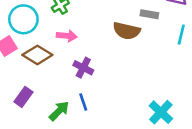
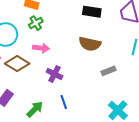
gray rectangle: (149, 14) -> (108, 71), moved, turned -32
blue line: (83, 102) -> (64, 102), moved

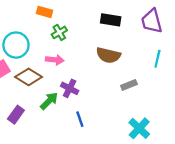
green cross: (36, 23) -> (59, 32), moved
green arrow: (35, 109) -> (49, 101), moved

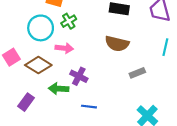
cyan circle: (16, 45) -> (41, 28), moved
green arrow: (49, 101) -> (59, 89), turned -132
blue line: (80, 119) -> (89, 107), turned -64

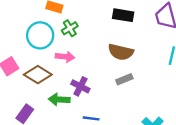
gray rectangle: (137, 73) -> (124, 79), moved

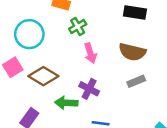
cyan circle: (40, 35) -> (29, 34), moved
pink arrow: (65, 57) -> (90, 53), moved, turned 66

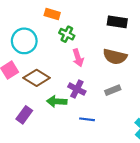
green cross: (78, 26) -> (67, 34), turned -32
gray rectangle: (136, 81) -> (113, 90), moved

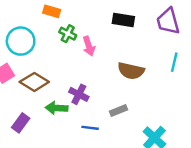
brown semicircle: (115, 57) -> (131, 71), moved
pink arrow: (78, 58) -> (89, 46), moved
gray rectangle: (113, 90) -> (119, 110), moved

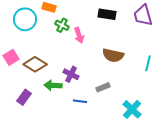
cyan circle: (21, 41) -> (25, 19), moved
cyan line: (174, 62) -> (148, 63), moved

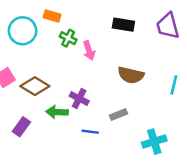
cyan cross: (132, 109) -> (154, 142), turned 30

